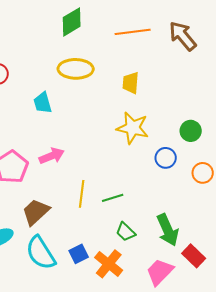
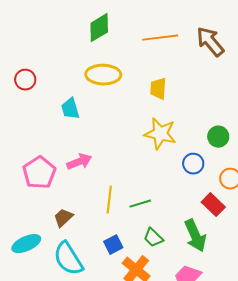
brown trapezoid: (36, 212) -> (63, 218), size x0.7
blue square: (79, 254) -> (113, 245), moved
red rectangle: (194, 256) -> (213, 205), moved

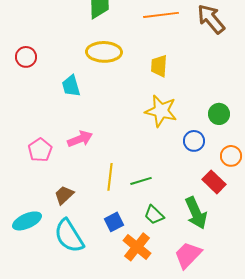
pink pentagon: (39, 173) -> (40, 150), size x0.7

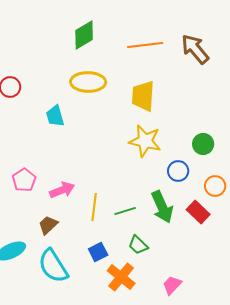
yellow trapezoid: (159, 66) -> (143, 96), size x1.4
pink arrow: (80, 139) -> (62, 190), moved
green arrow: (196, 213) -> (162, 207), moved
pink trapezoid: (188, 255) -> (172, 285), size x0.7

